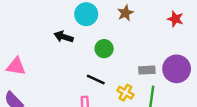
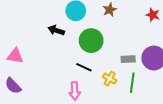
green circle: (104, 49) -> (91, 41), size x1.5

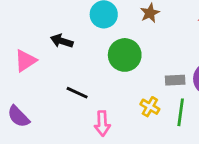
black arrow: (56, 30) -> (62, 41), moved
pink triangle: (15, 56) -> (25, 61), moved, turned -42
black line: (84, 67) -> (77, 93), moved

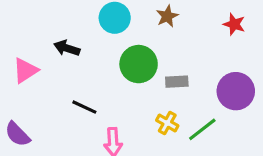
gray rectangle: (175, 80) -> (177, 82), moved
green line: (181, 112) -> (202, 129), turned 44

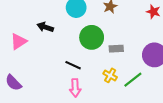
black line: (84, 107) -> (73, 65), moved

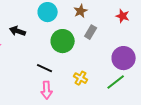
gray rectangle: (116, 49) -> (91, 32), moved, turned -56
green line: (133, 80) -> (116, 82), moved

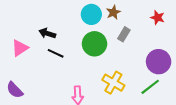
cyan circle: (48, 12) -> (91, 14), moved
black line: (45, 68) -> (56, 53), moved
yellow cross: (81, 78) -> (113, 83), size x1.5

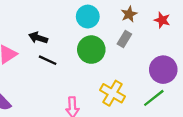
brown star: (113, 12) -> (129, 14), moved

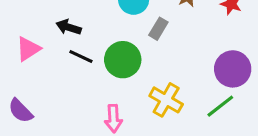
gray rectangle: (124, 39) -> (158, 29), moved
green circle: (91, 50) -> (123, 60), moved

